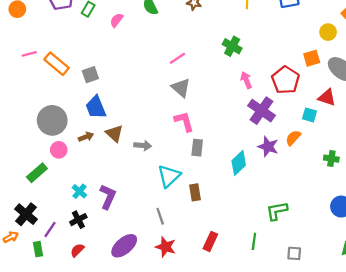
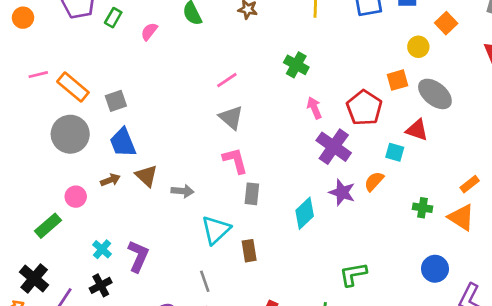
gray circle: (52, 120) -> (70, 134), moved

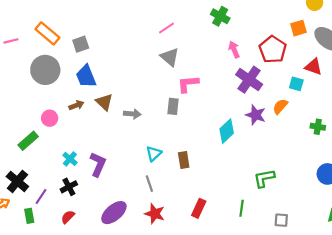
pink line: (38, 75) -> (11, 41), moved
pink L-shape: (235, 161) -> (188, 84), moved, turned -80
gray rectangle: (252, 194) -> (173, 106), moved
cyan triangle: (216, 230) -> (154, 154), moved, size x0.7

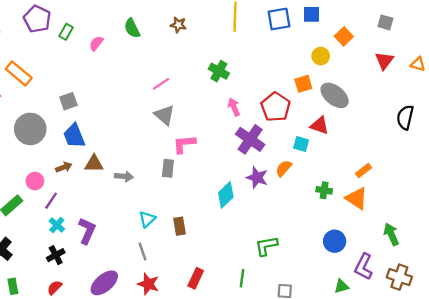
orange rectangle: (47, 33) -> (19, 73), moved
brown triangle: (104, 102) -> (94, 164), turned -42
purple line: (41, 196) -> (51, 201), moved

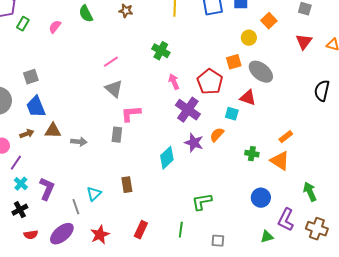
green rectangle: (66, 32) -> (23, 24), moved
cyan triangle: (147, 219) -> (94, 194), moved
gray line: (142, 252) -> (76, 207), moved
red star: (148, 284) -> (100, 235), turned 30
red semicircle: (55, 287) -> (31, 235), moved, turned -144

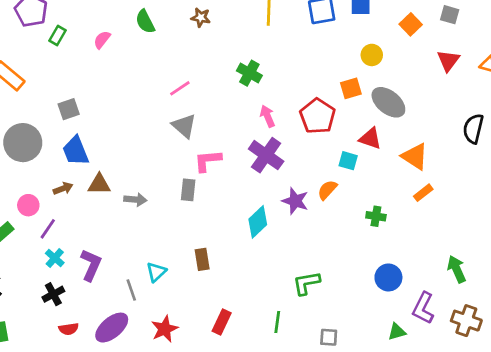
orange square: (269, 21) -> (411, 24), moved
purple cross: (188, 110) -> (266, 155), moved
orange triangle: (280, 161) -> (415, 156), moved

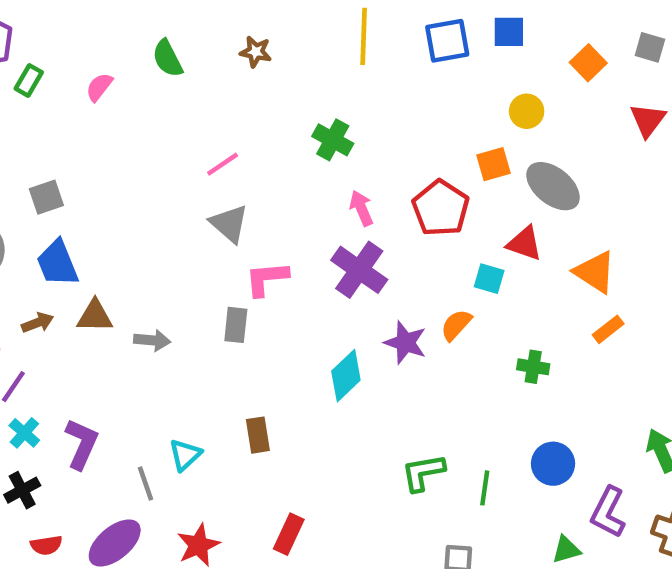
green line: (277, 322) -> (485, 488), moved

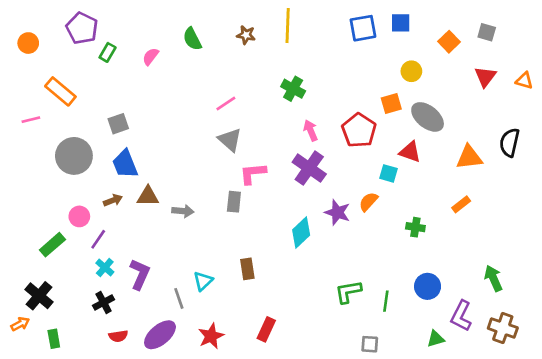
yellow line: (364, 36) -> (288, 26), moved
orange triangle: (595, 272) -> (469, 157), moved, turned -40

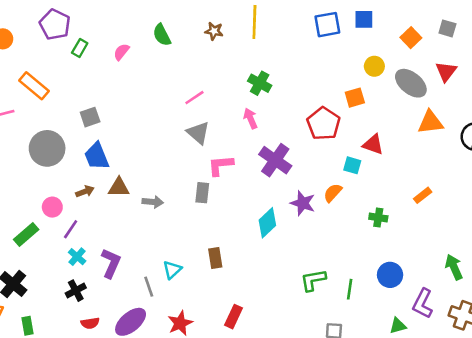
gray ellipse: (428, 117) -> (411, 83), moved
pink arrow: (311, 130) -> (250, 118), moved
orange triangle: (469, 157) -> (430, 122), moved

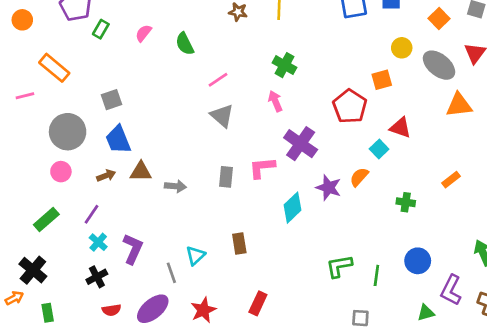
green semicircle: (162, 35) -> (185, 44), moved
pink L-shape: (220, 165) -> (262, 168), moved
cyan square: (352, 165) -> (379, 149), turned 30
pink circle: (52, 207) -> (61, 172), moved

